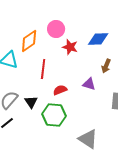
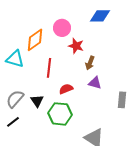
blue diamond: (98, 39) -> (100, 16), moved
brown arrow: (106, 66) -> (90, 63), moved

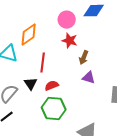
pink circle: (62, 28) -> (67, 20), moved
red semicircle: (66, 89) -> (52, 86), moved
black triangle: (37, 101) -> (31, 84), moved

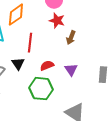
purple triangle: (89, 78) -> (71, 70), moved, turned 40
red semicircle: (52, 86) -> (47, 66), moved

